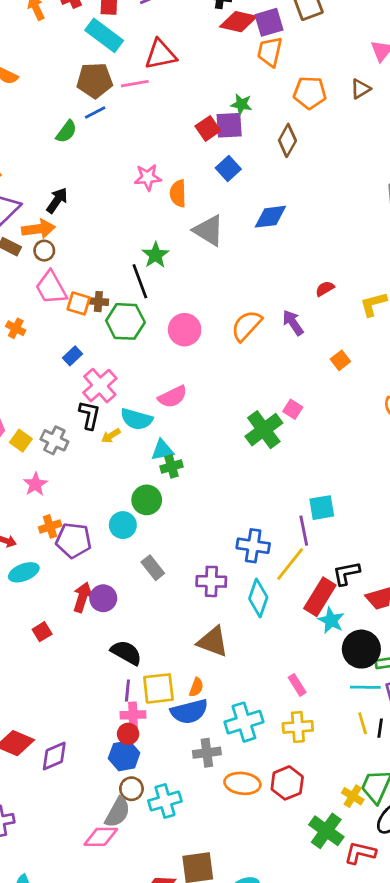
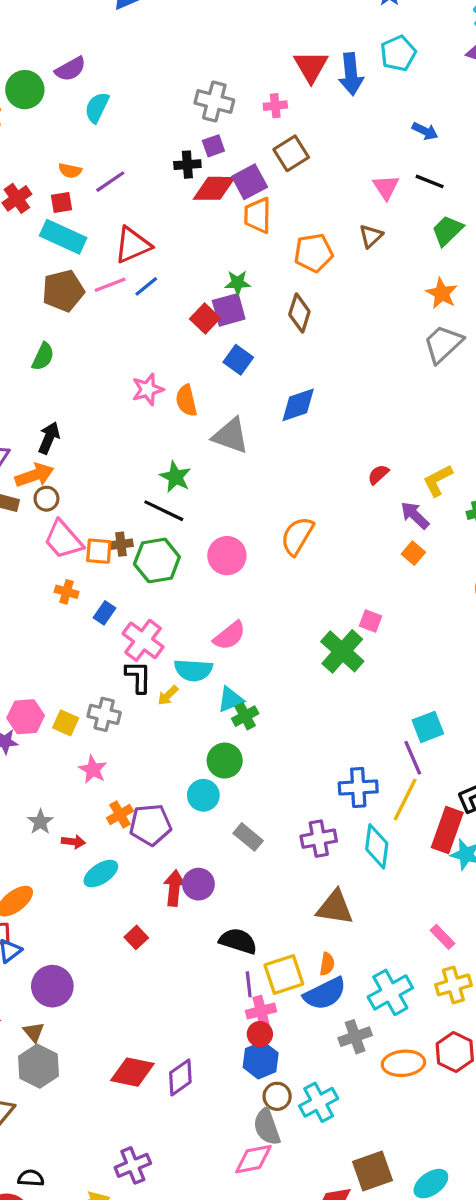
blue line: (95, 113) -> (146, 286), moved
black line: (140, 281) -> (164, 511), turned -32
purple arrow: (293, 323) -> (415, 515), moved
orange cross: (16, 328) -> (67, 592), moved
gray semicircle: (118, 812) -> (267, 1127), turned 144

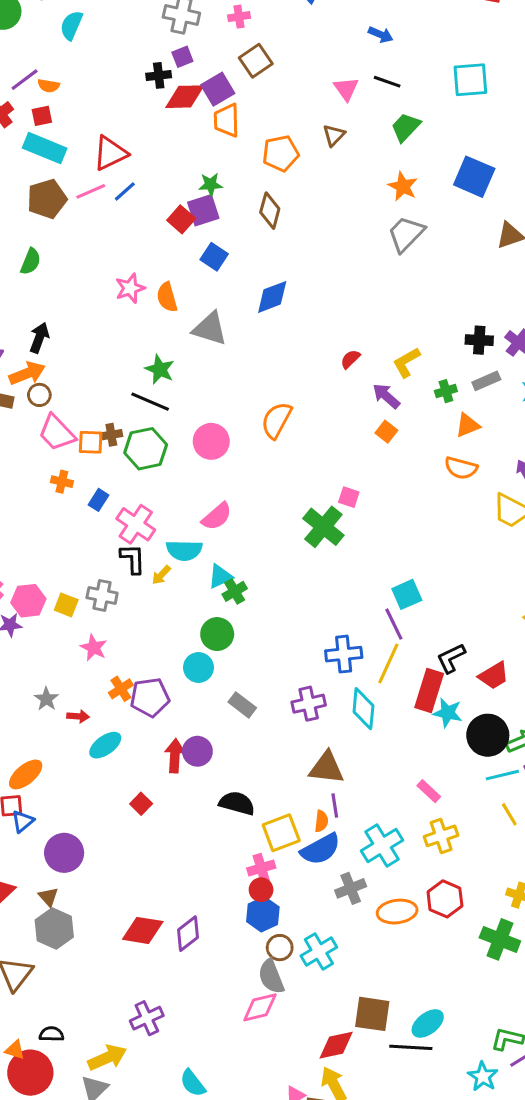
purple line: (110, 182) -> (25, 80), moved
purple line: (249, 984) -> (335, 805), moved
brown square: (372, 1171) -> (372, 1014), turned 30

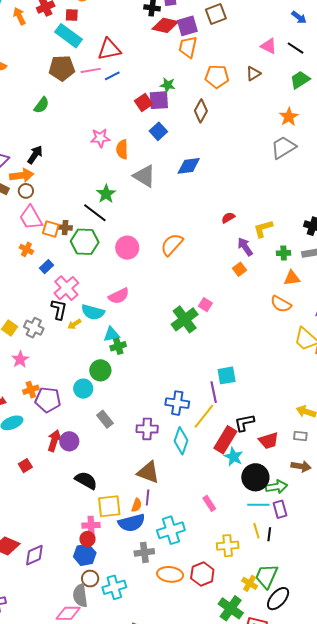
pink triangle: (346, 89) -> (269, 46), turned -42
yellow cross: (441, 836) -> (228, 546), moved

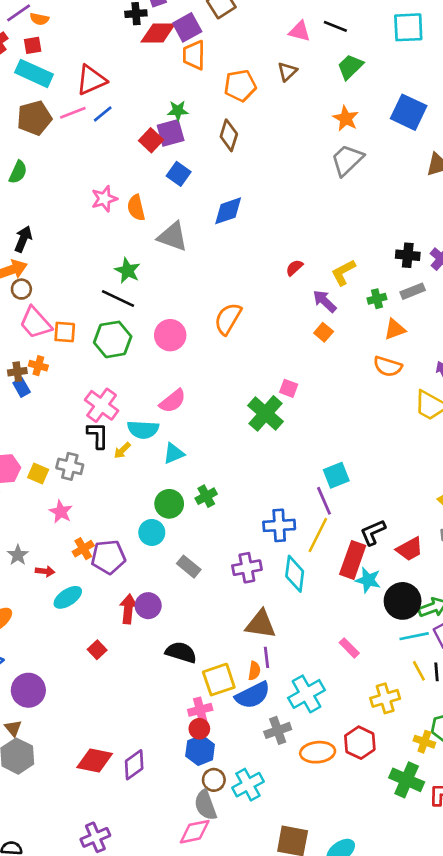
brown cross: (65, 228) -> (17, 372), moved
blue rectangle: (47, 267) -> (22, 387), moved, turned -64
green cross: (118, 346) -> (206, 496), moved

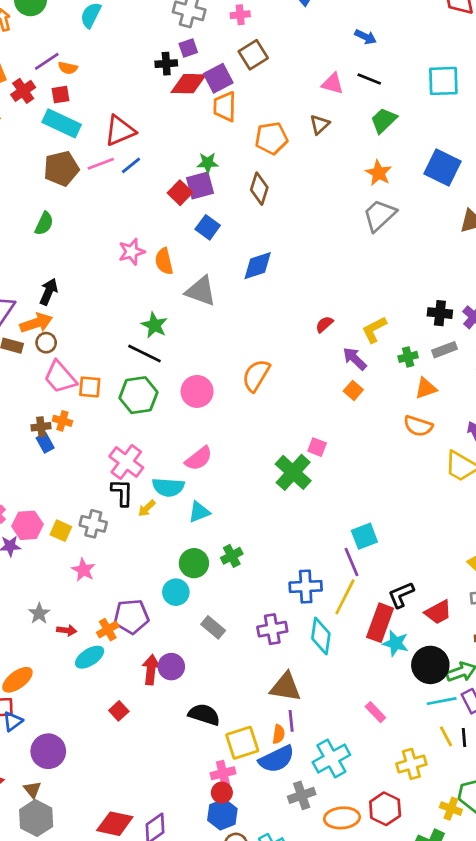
orange cross: (83, 549) -> (108, 630), moved

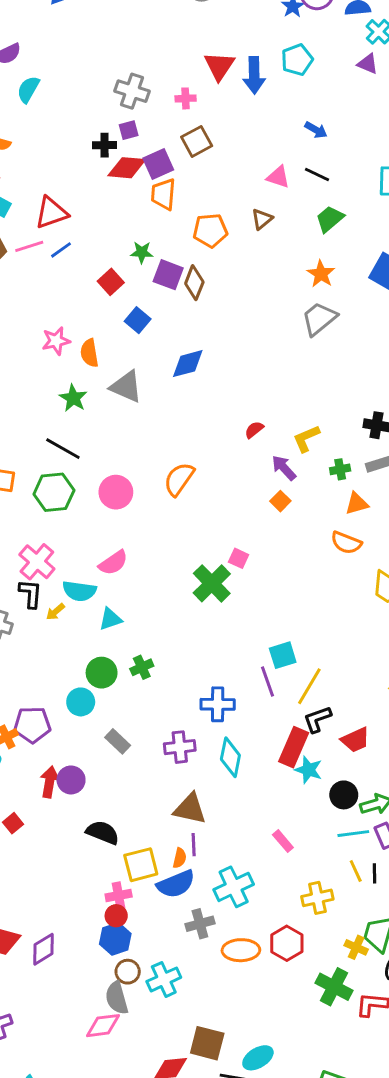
purple square: (200, 185) -> (168, 275), moved, turned 32
green star: (154, 325) -> (73, 398), moved
yellow line: (345, 597) -> (309, 686), moved
black circle: (430, 665) -> (344, 795), size x0.7

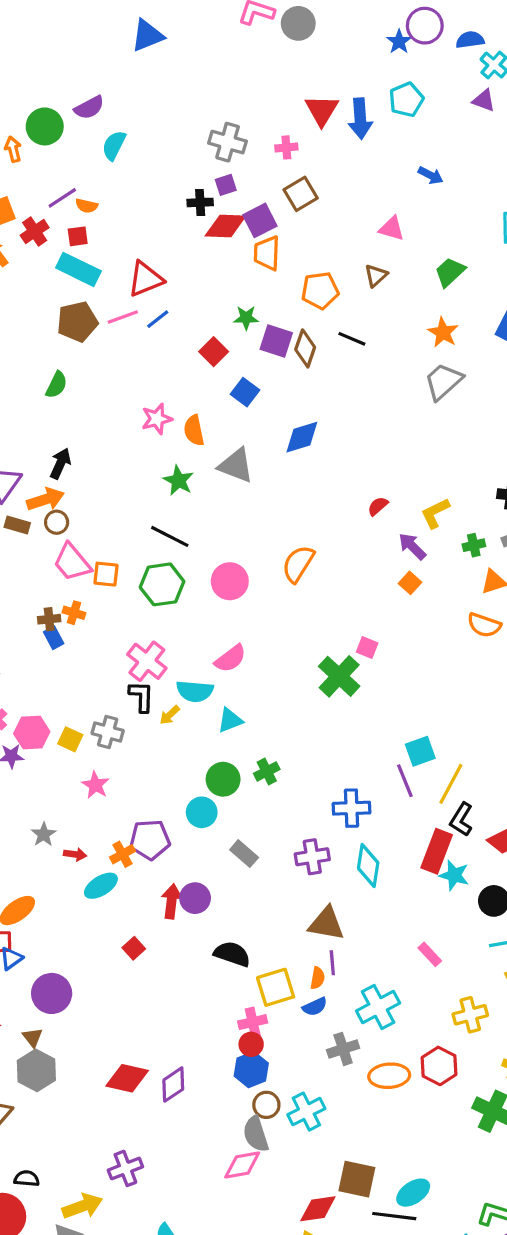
black line: (317, 175) -> (352, 339), moved
black L-shape: (317, 719) -> (461, 819), turned -36
blue semicircle: (176, 884) -> (315, 1007), size x0.6

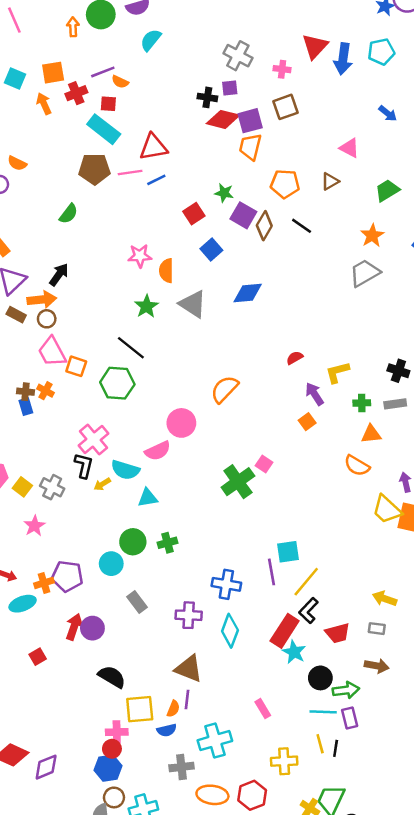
pink circle: (230, 581) -> (181, 423), moved

